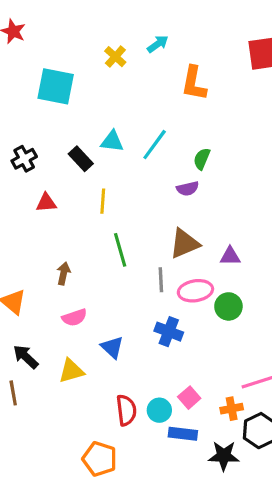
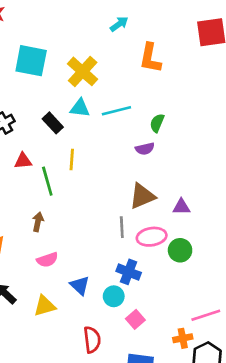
yellow cross: (115, 57) -> (83, 71), moved, size x1.6
cyan line: (155, 145) -> (116, 111), turned 40
green line: (120, 250) -> (47, 181), moved
pink square: (189, 398) -> (135, 319), moved
cyan circle: (159, 410) -> (114, 296), moved

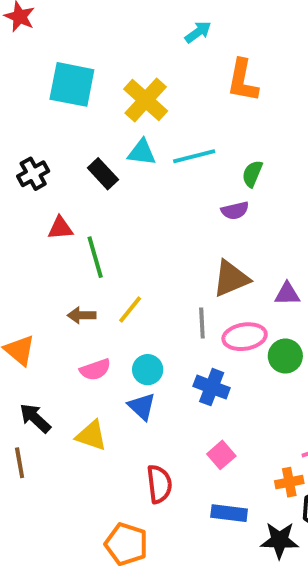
yellow line: (72, 160) -> (130, 309), moved, turned 35
brown arrow: (38, 222) -> (82, 315), turned -102
cyan circle: (114, 296) -> (148, 370), moved
yellow triangle: (45, 306) -> (91, 436), turned 35

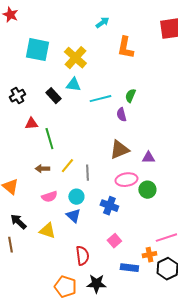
cyan line: (194, 156) -> (100, 99), moved
purple semicircle: (235, 211) -> (121, 115), turned 88
gray line: (202, 323) -> (87, 173), moved
blue rectangle: (229, 513) -> (129, 268), moved
black star: (279, 540) -> (96, 284), moved

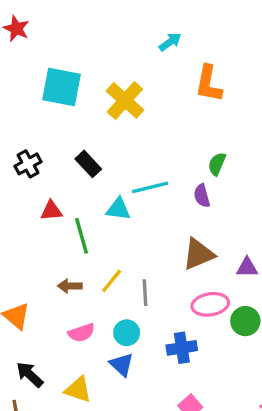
cyan triangle: (73, 85) -> (118, 209), moved
cyan line: (100, 99) -> (150, 187), moved
blue cross: (109, 206) -> (182, 348), turned -30

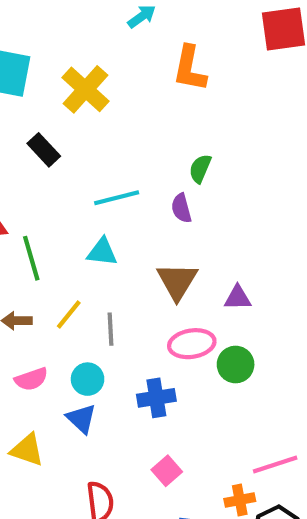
black rectangle: (88, 164) -> (44, 150), moved
cyan triangle: (118, 209) -> (102, 252), moved
brown triangle: (199, 254) -> (177, 281), turned -36

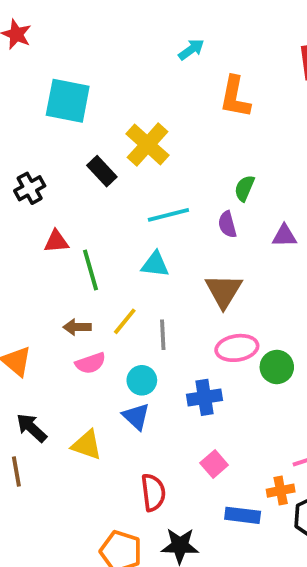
yellow cross: (85, 89) -> (148, 145), moved
purple triangle: (238, 298) -> (284, 236), moved
pink semicircle: (31, 379) -> (90, 363), moved

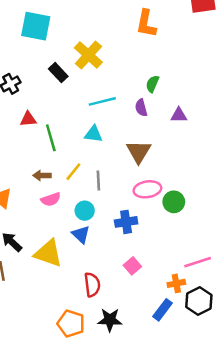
yellow triangle: (87, 445) -> (48, 253), size x1.4
blue rectangle: (243, 515) -> (162, 310), moved, turned -60

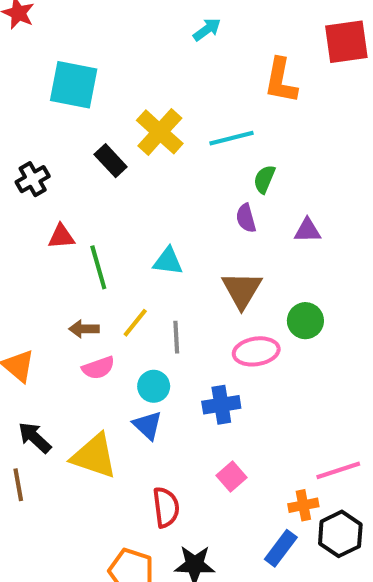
orange L-shape: (146, 24) -> (281, 81), moved
cyan line: (102, 101) -> (232, 138), moved
green circle: (174, 202) -> (305, 321), moved

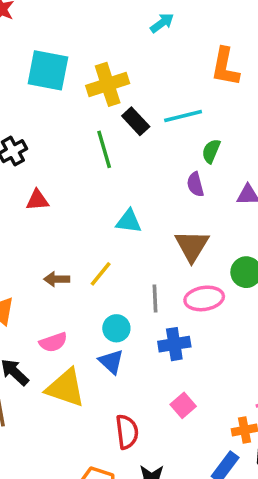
yellow cross: (160, 132) -> (108, 84), moved, turned 30
black rectangle: (111, 161) -> (136, 121), moved
green line: (98, 267) -> (104, 149), moved
gray line: (176, 337) -> (155, 298), moved
pink semicircle: (98, 368) -> (53, 342), moved

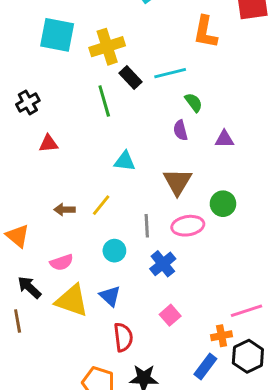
green semicircle: (211, 151) -> (194, 102), turned 120
blue cross: (174, 344) -> (163, 264), turned -30
blue triangle: (111, 362) -> (110, 296), moved

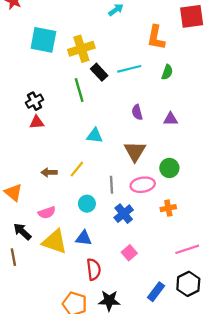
black cross: (28, 102) -> (35, 101), moved
green semicircle: (194, 102) -> (167, 72), moved, turned 56
blue triangle: (110, 296) -> (84, 238), turned -36
orange cross: (222, 336) -> (168, 208), moved

